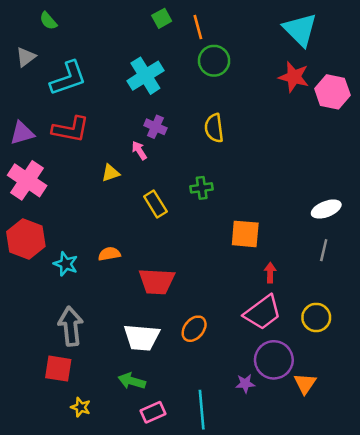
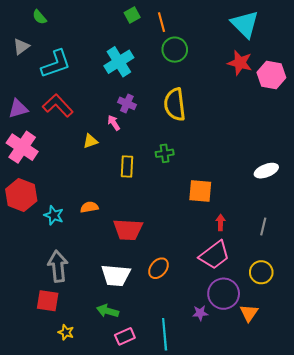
yellow semicircle: (214, 128) -> (175, 104), size x1.4
red L-shape: (71, 129) -> (58, 106), turned -144
yellow rectangle: (155, 204) -> (127, 167), turned 35
gray line: (324, 250) -> (263, 227), moved
yellow circle: (316, 317) -> (261, 272), moved

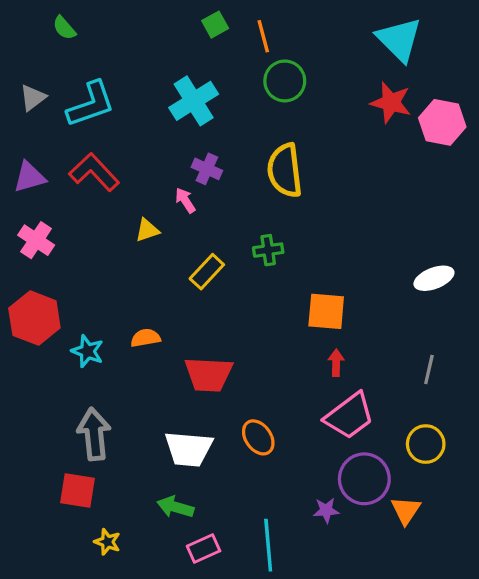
gray triangle: (21, 47) -> (33, 98), moved
pink cross: (22, 147) -> (36, 240), size x0.7
yellow rectangle: (127, 167) -> (207, 272), turned 40
red arrow: (221, 222) -> (336, 363), moved
orange ellipse: (158, 268) -> (258, 437), turned -75

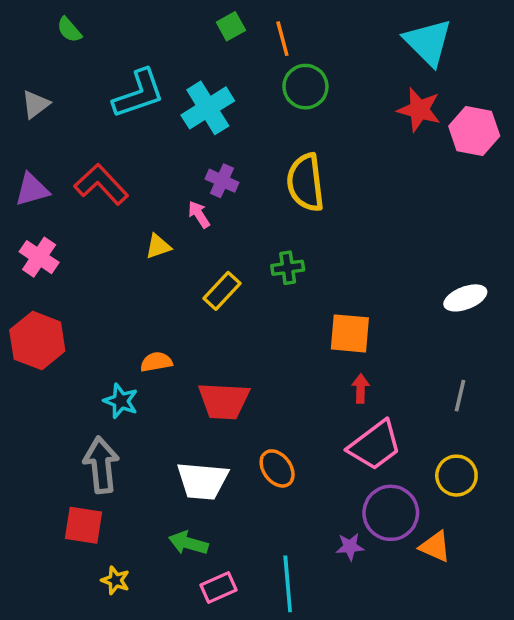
cyan L-shape: (91, 104) -> (139, 94), moved
cyan star: (87, 351) -> (121, 401), moved
orange triangle: (406, 510) -> (435, 547), turned -40

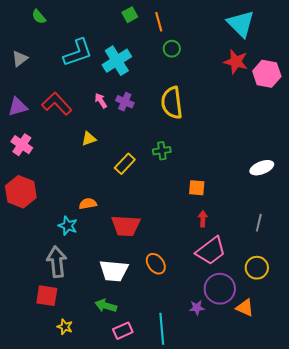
green circle: (305, 87) -> (172, 49), size x0.7
pink arrow: (199, 214) -> (101, 101), moved
orange square: (350, 333) -> (197, 188), size x0.7

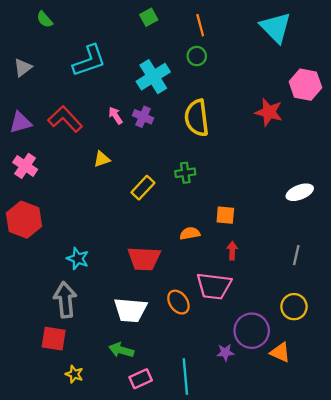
orange line: (159, 22) -> (200, 25), moved
cyan cross: (117, 61) -> (153, 77), moved
red star: (236, 62) -> (269, 112), moved
orange semicircle: (88, 204) -> (190, 233), moved
pink trapezoid: (211, 251) -> (214, 286), moved, turned 44

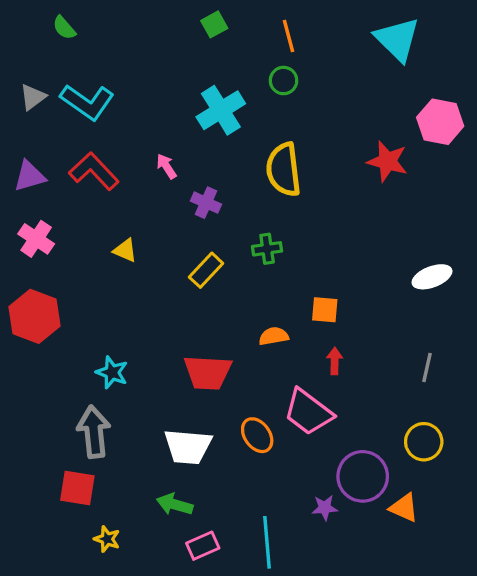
cyan L-shape: (89, 61) -> (87, 102), moved, turned 54
purple cross: (143, 117) -> (206, 203), moved
yellow triangle: (102, 159) -> (125, 250), moved, turned 42
pink trapezoid: (214, 286) -> (308, 412), turned 30

